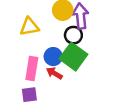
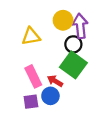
blue circle: (53, 57) -> (50, 96), moved
pink rectangle: (32, 68) -> (33, 76), turned -35

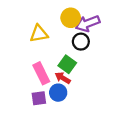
purple arrow: (80, 26) -> (88, 23), turned -105
green square: (73, 65) -> (67, 64), moved, size x0.7

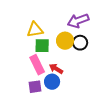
yellow circle: (71, 18) -> (65, 41), moved
black circle: (81, 42) -> (80, 43), moved
green square: (67, 64) -> (42, 46), moved, turned -35

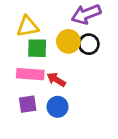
pink rectangle: (37, 65) -> (30, 74), turned -60
blue circle: (52, 82) -> (58, 107), moved

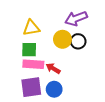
green square: (37, 48) -> (29, 50), moved
purple square: (28, 104) -> (31, 87), size x1.5

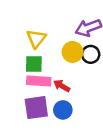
yellow triangle: (31, 28) -> (36, 39), turned -42

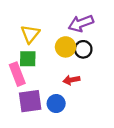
pink rectangle: (39, 81) -> (17, 74), moved, turned 65
red arrow: (62, 86) -> (71, 80), moved, turned -42

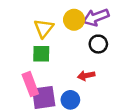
yellow circle: (66, 47) -> (74, 20), moved
pink rectangle: (17, 74) -> (30, 84), moved

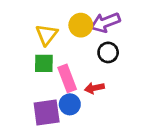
pink rectangle: (30, 84) -> (67, 78), moved
blue circle: (70, 100) -> (70, 104), moved

